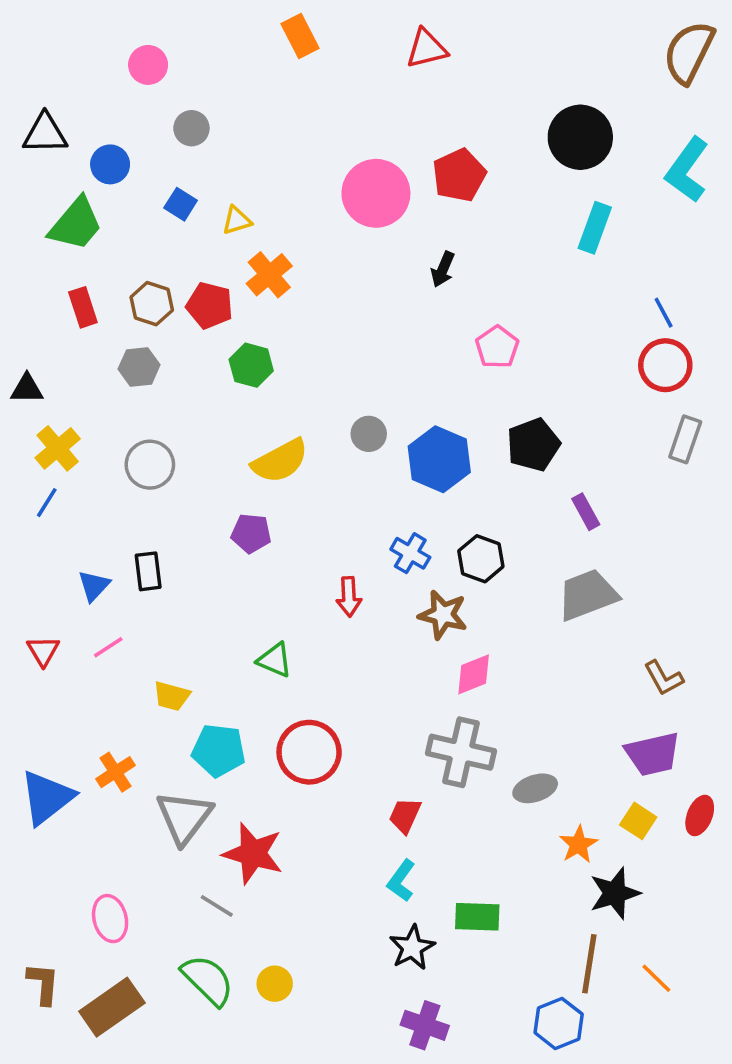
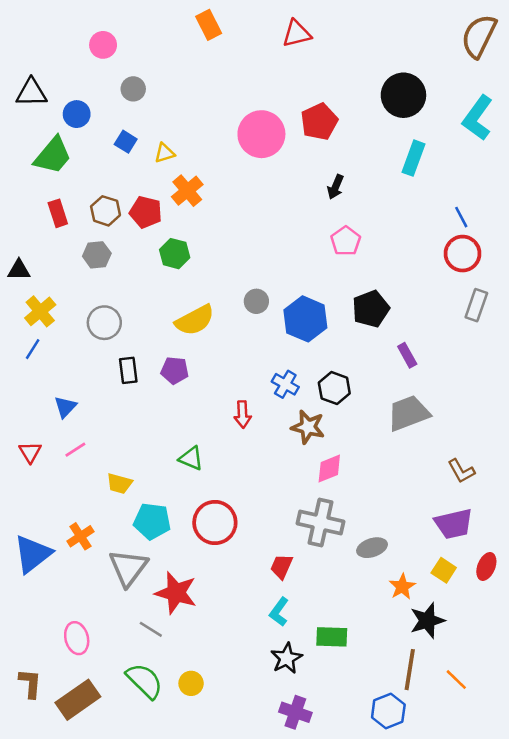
black arrow: (443, 269) -> (336, 187), moved
black rectangle: (148, 571) -> (128, 370), moved

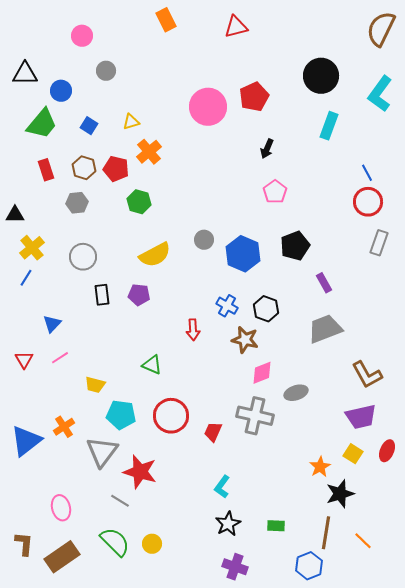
blue square: (126, 142) -> (89, 126), moved
brown L-shape: (461, 471) -> (367, 375), size x1.4
gray ellipse: (372, 548) -> (296, 393), moved
red trapezoid: (282, 566) -> (213, 432), moved
green rectangle: (332, 637) -> (276, 526), moved, size x0.7

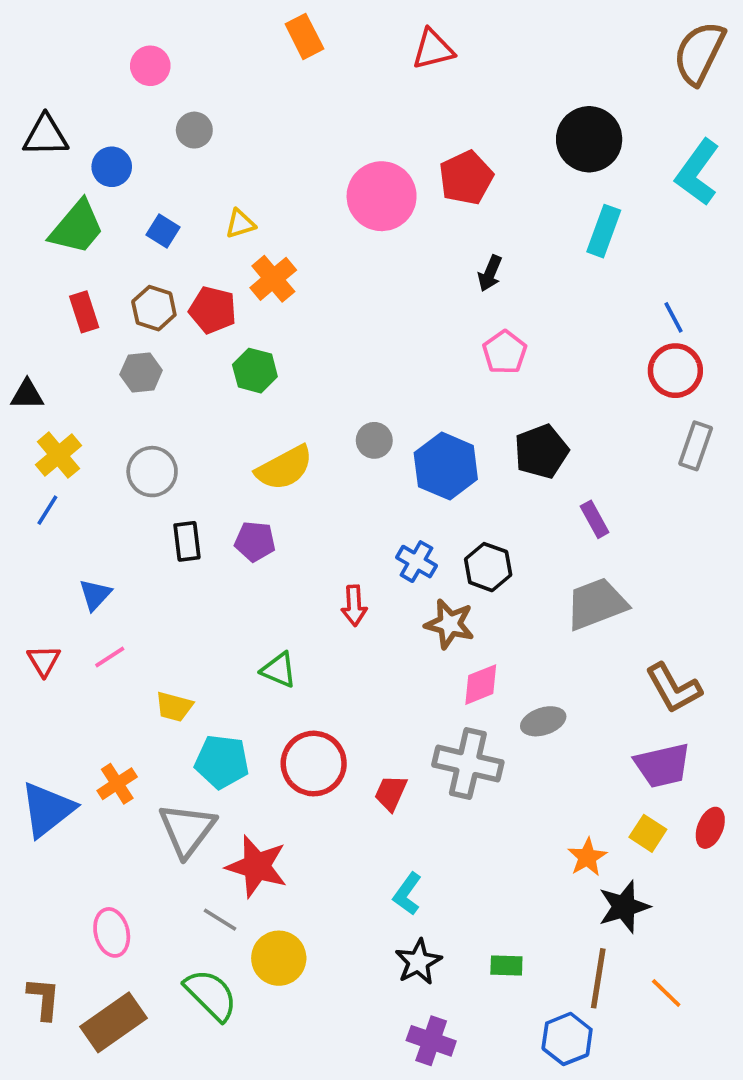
yellow circle: (152, 544) -> (279, 958), moved, size x1.5

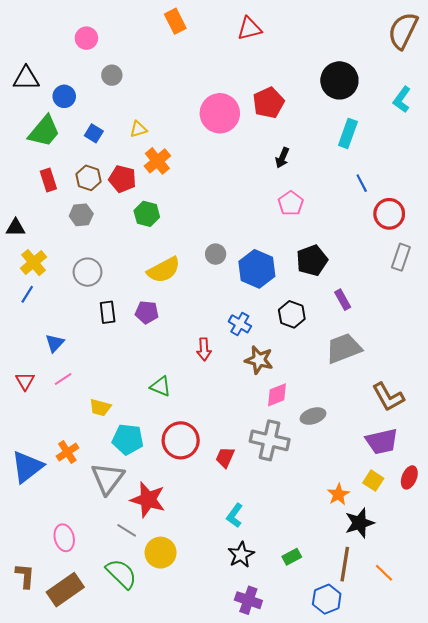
cyan L-shape: (697, 172) -> (402, 100), size x0.7
blue line: (674, 317) -> (362, 183), moved
black hexagon: (488, 567) -> (292, 314), moved
green rectangle: (506, 965) -> (292, 557), turned -30

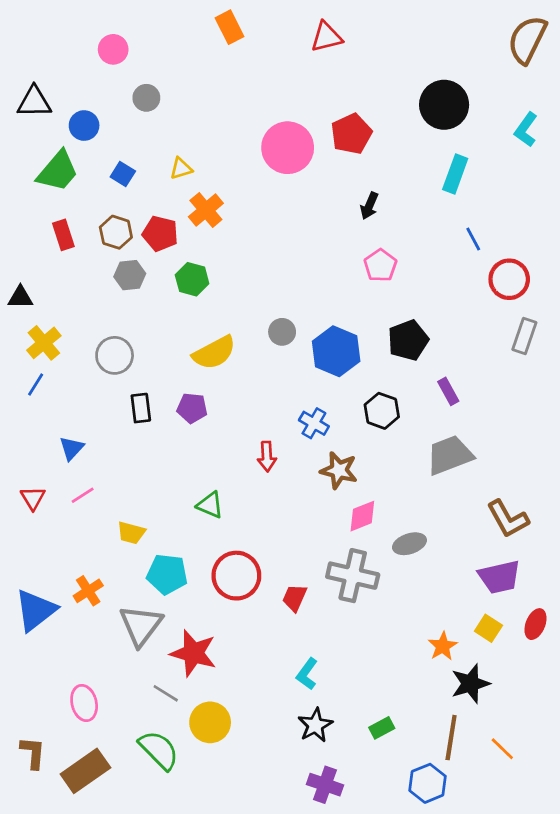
gray hexagon: (81, 215) -> (130, 275), moved

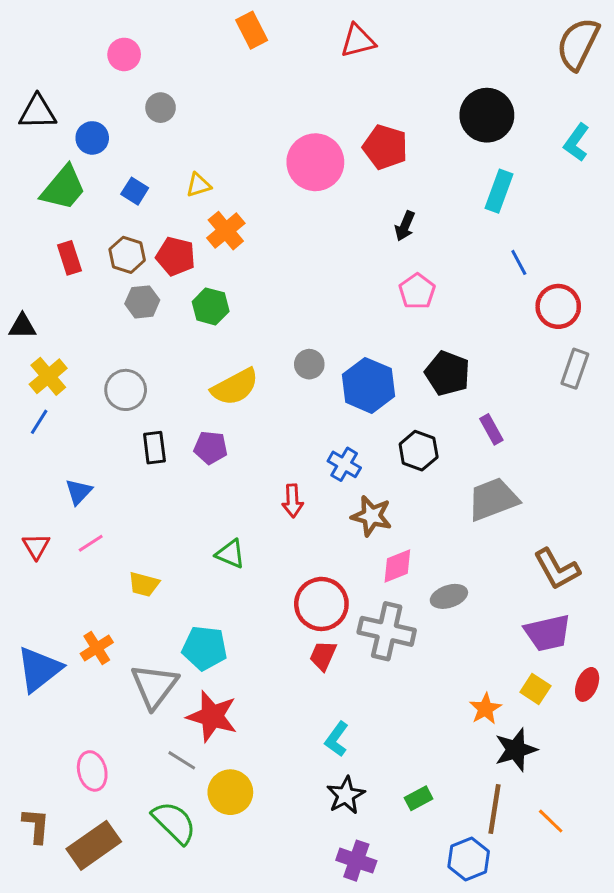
red pentagon: (351, 134) -> (385, 147), turned -30
black pentagon: (408, 340) -> (447, 373), turned -30
cyan pentagon: (167, 574) -> (205, 648), moved
red circle: (236, 576) -> (321, 604), moved

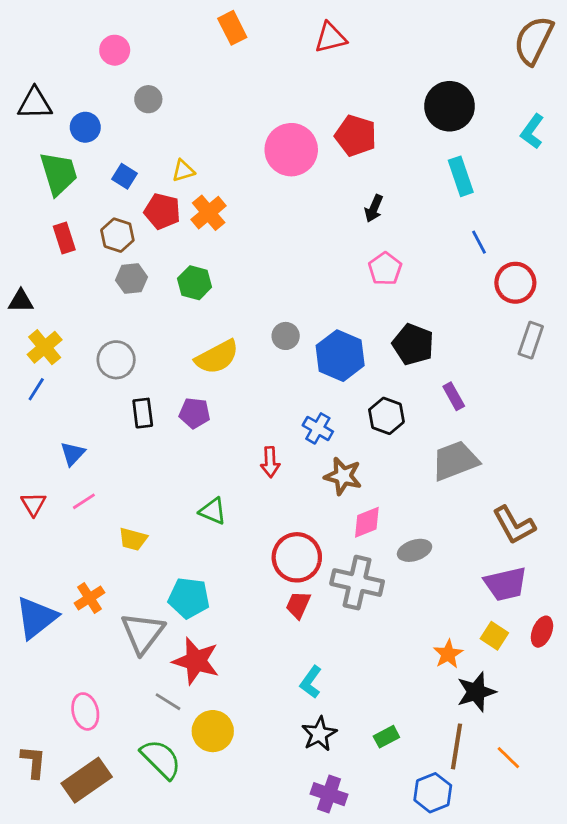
green trapezoid: (63, 188) -> (59, 173), turned -57
cyan rectangle: (499, 191) -> (461, 176), turned -39
red pentagon: (176, 256) -> (162, 211), moved

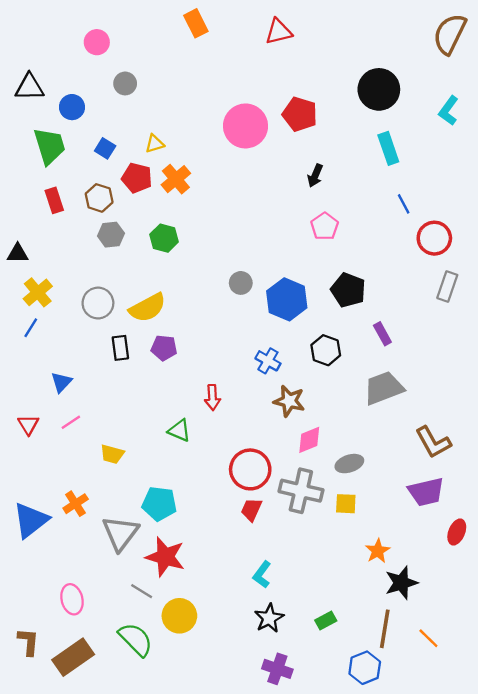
yellow semicircle: (217, 357) -> (148, 308), moved
red arrow: (270, 462) -> (212, 397), moved
yellow square: (494, 636) -> (346, 504), moved, turned -30

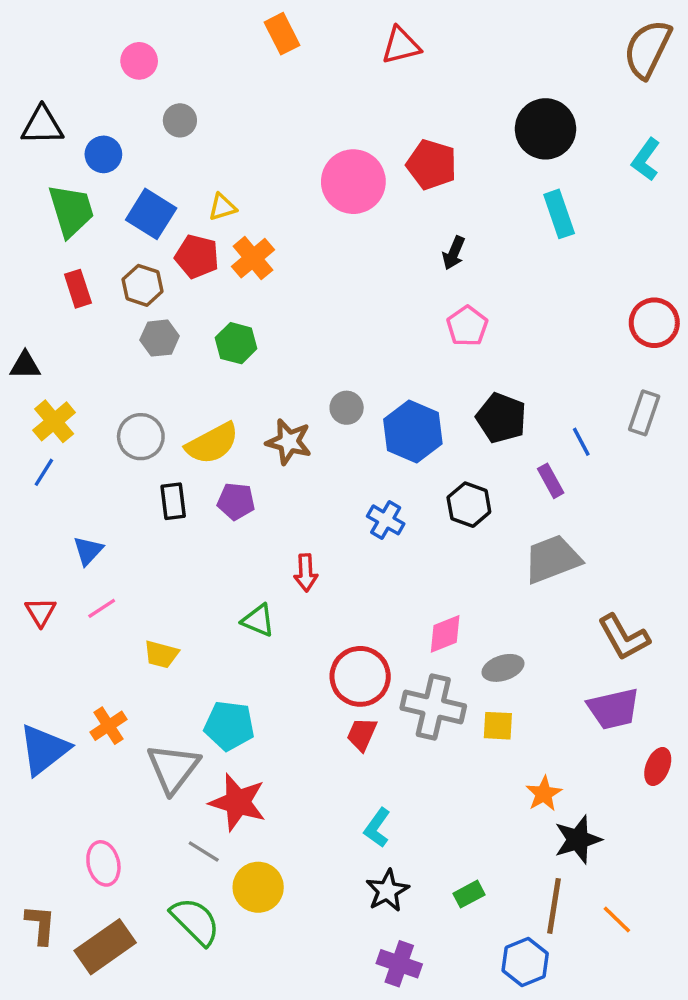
blue square: (105, 148) -> (151, 214), size x1.6
blue line: (404, 204) -> (581, 442), moved
red circle: (434, 238) -> (654, 323), moved
brown star: (289, 401) -> (289, 442), moved

